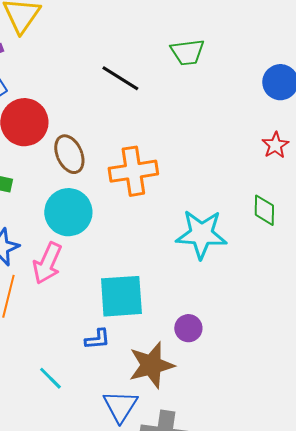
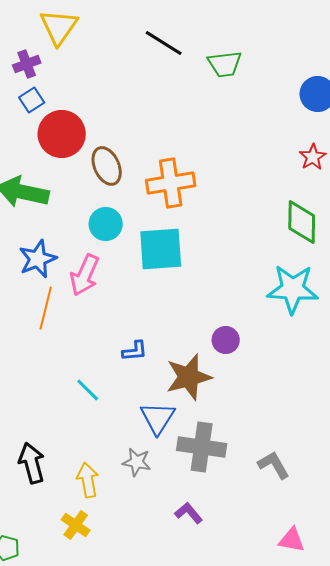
black line: (120, 78) -> (164, 43), moved
green diamond: (264, 210) -> (302, 222), size x1.4
cyan circle: (68, 212) -> (106, 224), size x0.7
cyan star: (201, 234) -> (293, 289), moved
cyan square: (121, 296) -> (161, 249), moved

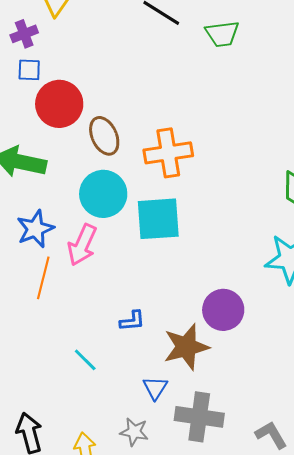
blue square: (32, 100) -> (29, 70), turned 35
cyan circle: (106, 224) -> (103, 194), size x1.4
purple circle: (226, 340) -> (223, 310), size x1.5
blue triangle: (158, 418) -> (155, 388), size x0.7

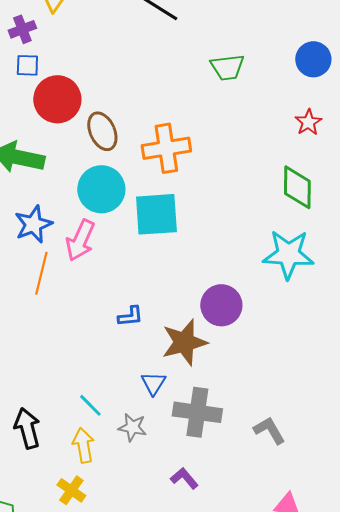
green trapezoid: (222, 34) -> (227, 67), moved
cyan line: (85, 360) -> (90, 405), moved

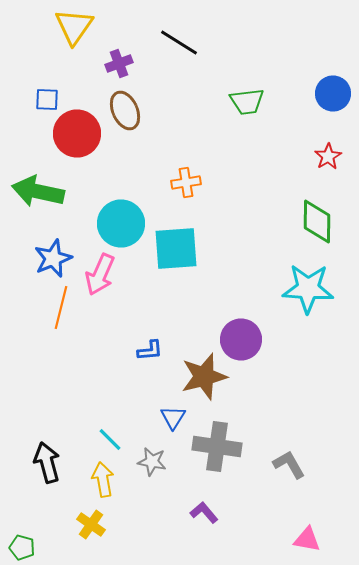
purple cross: (22, 29) -> (119, 64), moved
brown ellipse: (102, 131) -> (125, 110), moved
orange cross: (166, 148) -> (186, 182), size x0.6

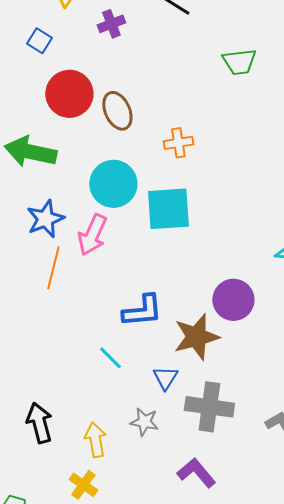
blue square: (47, 100) -> (39, 41), moved, turned 30
brown ellipse: (125, 110) -> (117, 111), moved
blue L-shape: (150, 350) -> (142, 311), size x1.6
cyan line: (110, 440) -> (110, 358), moved
purple L-shape: (204, 512) -> (196, 473), size x1.4

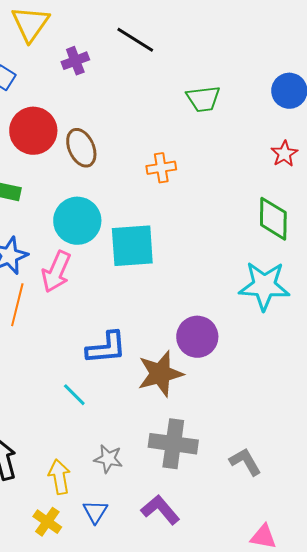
orange cross: (178, 143) -> (161, 168), moved
blue triangle: (165, 378) -> (95, 512), moved

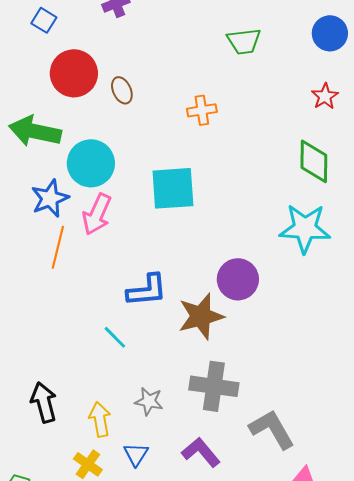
brown ellipse: (81, 148) -> (122, 90), size x0.7
cyan circle: (77, 221) -> (91, 163), moved
gray L-shape: (245, 462) -> (272, 429), moved, size x1.4

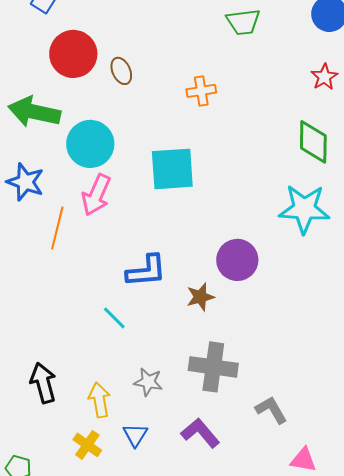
blue star: (50, 198) -> (25, 182), moved, turned -30
brown star: (201, 316) -> (200, 297), size x0.6
gray L-shape: (272, 429) -> (271, 410), size x0.7

